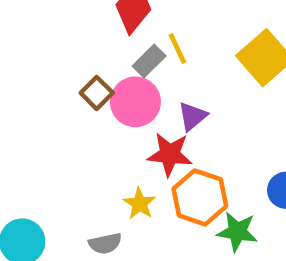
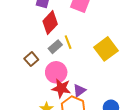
pink circle: (135, 102) -> (56, 72), moved
purple triangle: (192, 116) -> (79, 91), moved

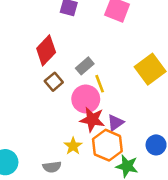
red diamond: (50, 23) -> (46, 50), moved
yellow line: (68, 42) -> (100, 84), moved

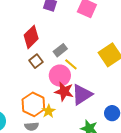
yellow line: (100, 84) -> (71, 64), turned -32
purple triangle: (116, 123) -> (82, 95), size x1.6
orange hexagon: (107, 145) -> (33, 104), moved

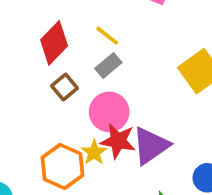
yellow line: (71, 64) -> (107, 36), moved
yellow star: (49, 111) -> (94, 152), moved

